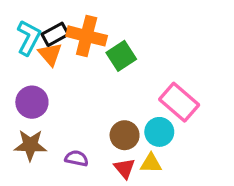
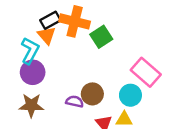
cyan L-shape: (29, 38) -> (30, 51), moved
brown circle: (125, 135) -> (92, 94), moved
purple semicircle: (77, 158) -> (75, 102), moved

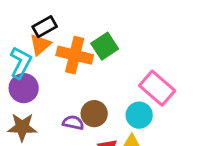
orange cross: (75, 21) -> (75, 55), moved
orange triangle: (47, 35) -> (40, 45), turned 30

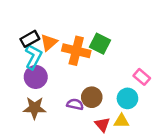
black rectangle: (45, 27) -> (30, 39), moved
green square: (105, 46) -> (100, 44), turned -30
pink rectangle: (157, 88) -> (142, 77), size x0.6

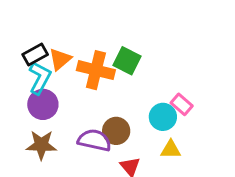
cyan circle: (127, 98) -> (163, 117), moved
purple semicircle: (75, 104) -> (94, 140), size x1.5
yellow triangle: (121, 121) -> (171, 150), moved

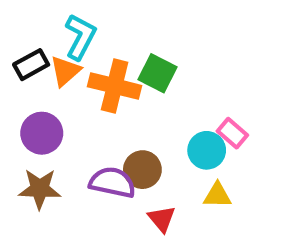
cyan L-shape: (40, 78) -> (80, 37), moved

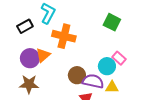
orange triangle: (65, 71) -> (43, 55), moved
green square: (157, 73) -> (112, 22), moved
purple semicircle: (112, 182) -> (93, 81), moved

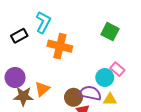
orange triangle: (43, 55) -> (42, 89), moved
purple circle: (30, 58) -> (15, 77), moved
brown circle: (77, 75) -> (73, 97), moved

